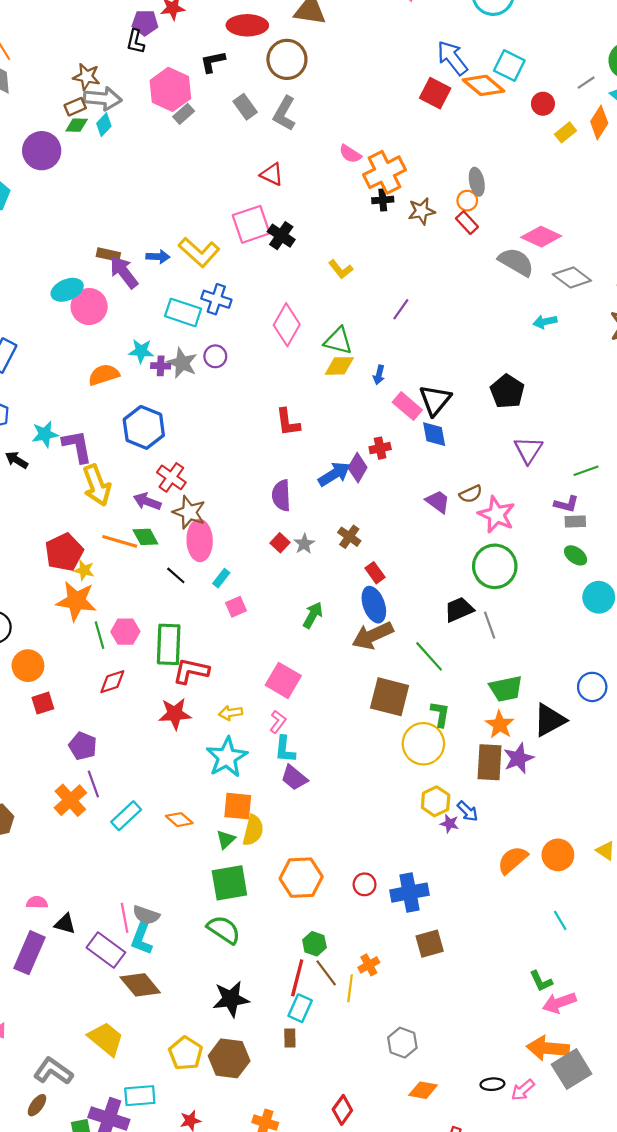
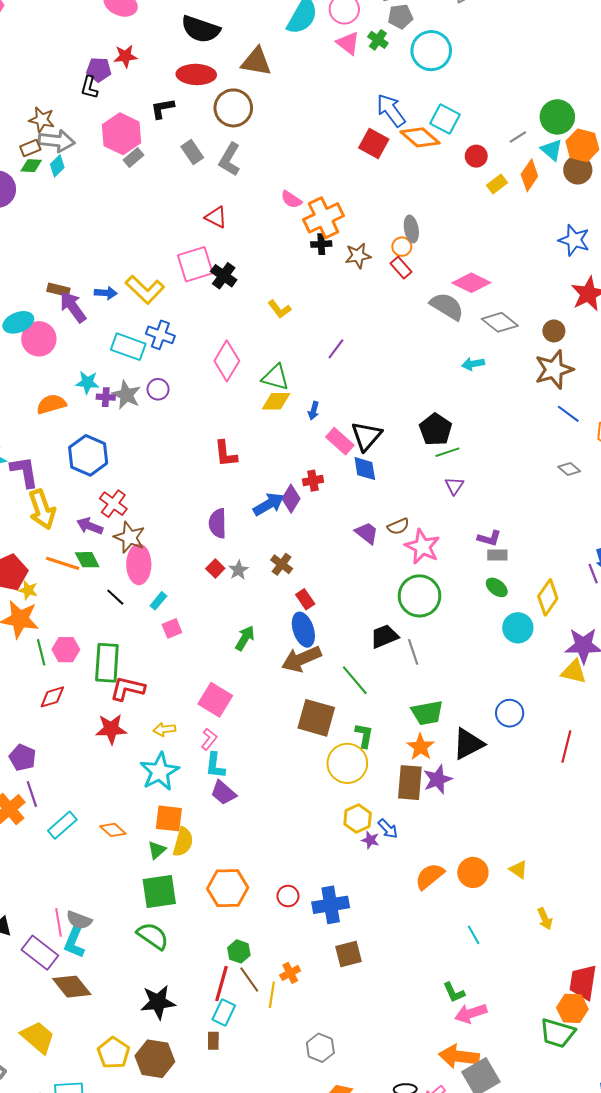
purple triangle: (528, 450) -> (454, 486), size x0.7
green line: (586, 471) -> (447, 452), moved

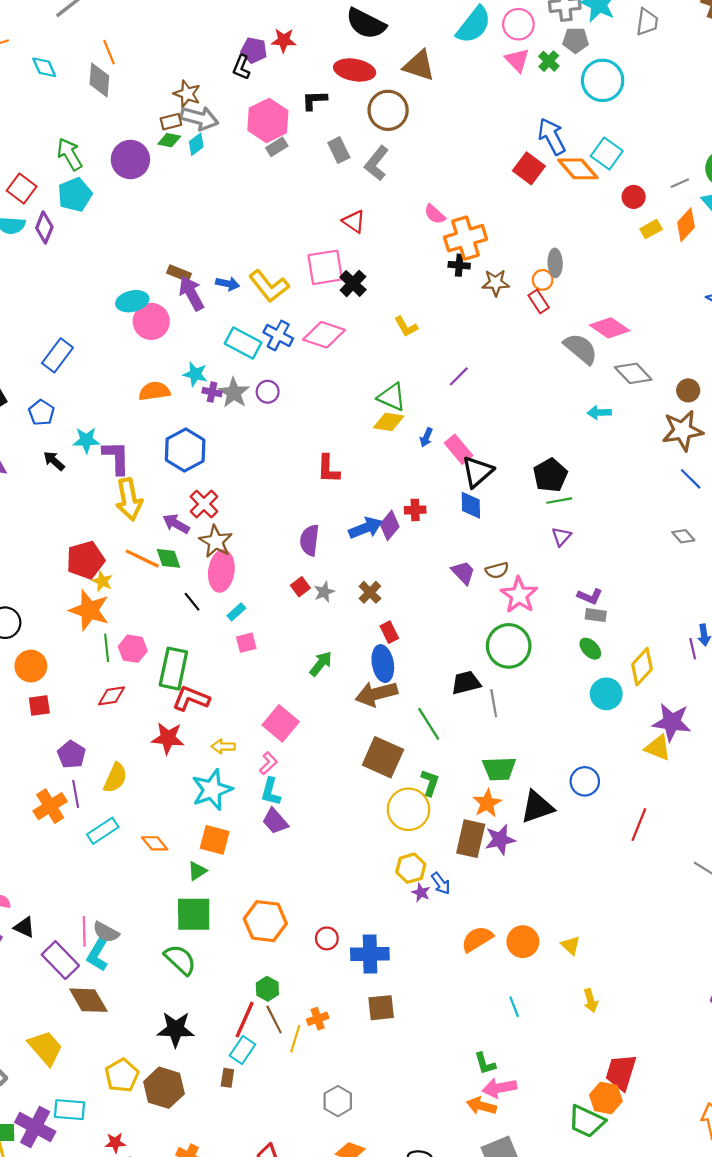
pink diamond: (227, 361) -> (324, 335), moved, turned 69
pink rectangle: (340, 441) -> (459, 449), moved
yellow semicircle: (183, 842) -> (115, 778), moved
orange arrow: (459, 1056) -> (481, 1106), moved, size x0.7

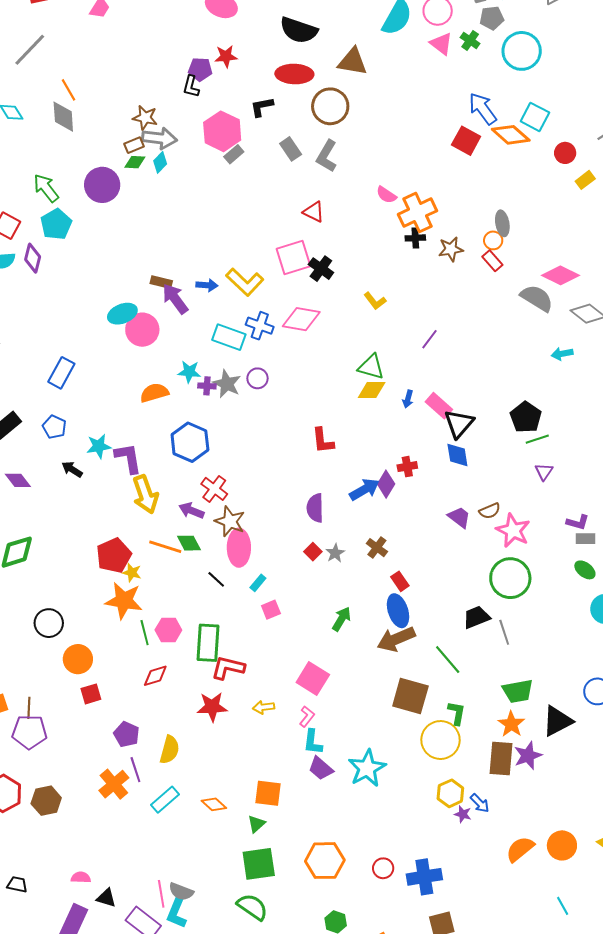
cyan star: (212, 790) -> (367, 768), moved

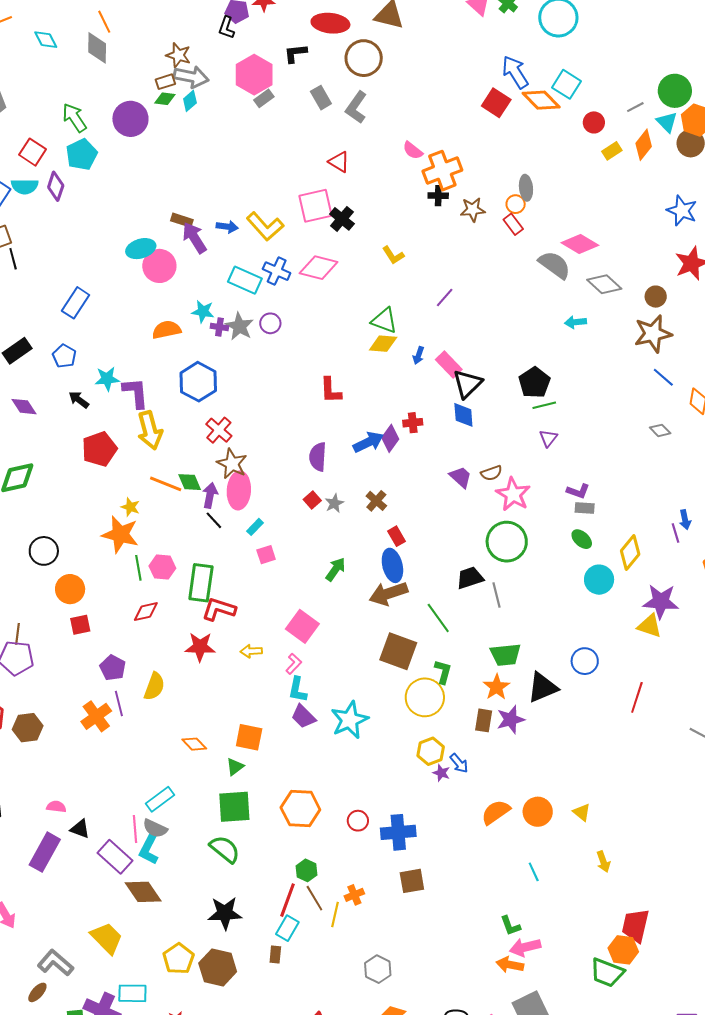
purple arrow: (191, 511) -> (210, 495), moved, turned 75
red pentagon: (114, 555) -> (99, 449), moved
brown rectangle: (501, 759) -> (484, 720), size x0.7
cyan rectangle: (165, 800) -> (160, 799), moved

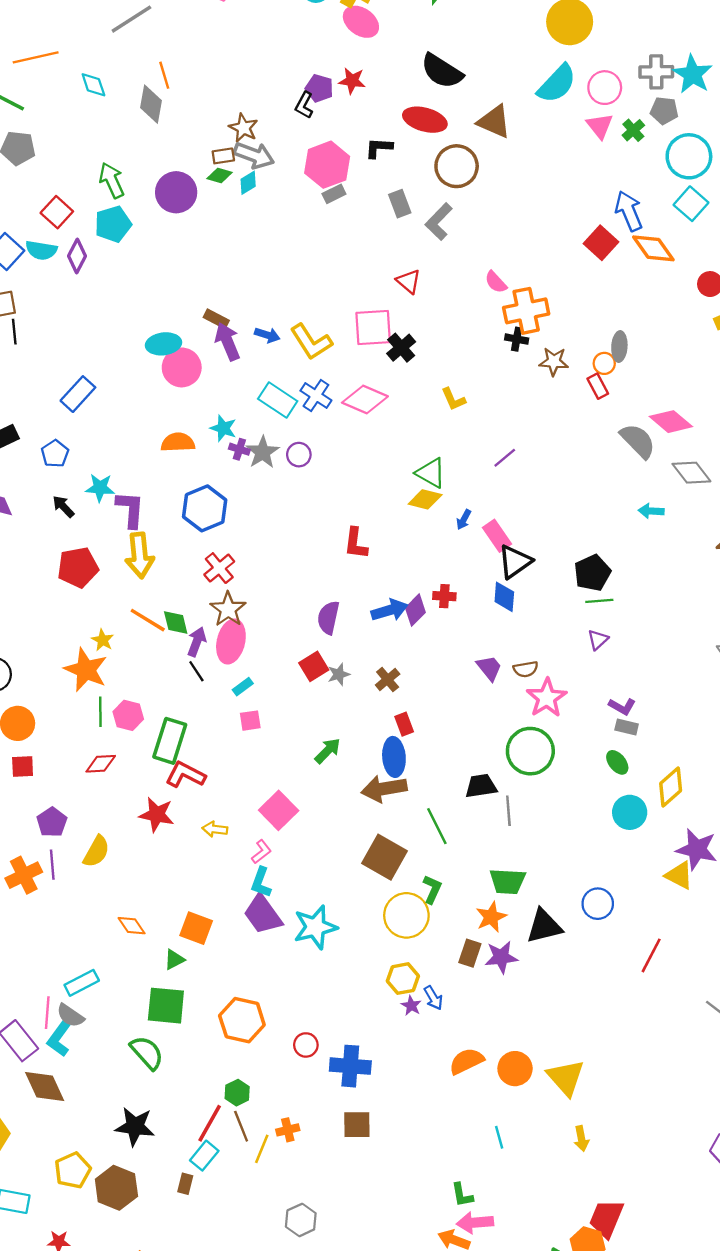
cyan square: (567, 84) -> (691, 204), moved
red square: (312, 500) -> (314, 666), size x1.4
purple trapezoid: (303, 716) -> (263, 914), size x1.4
yellow triangle: (582, 812) -> (566, 1078), size x1.8

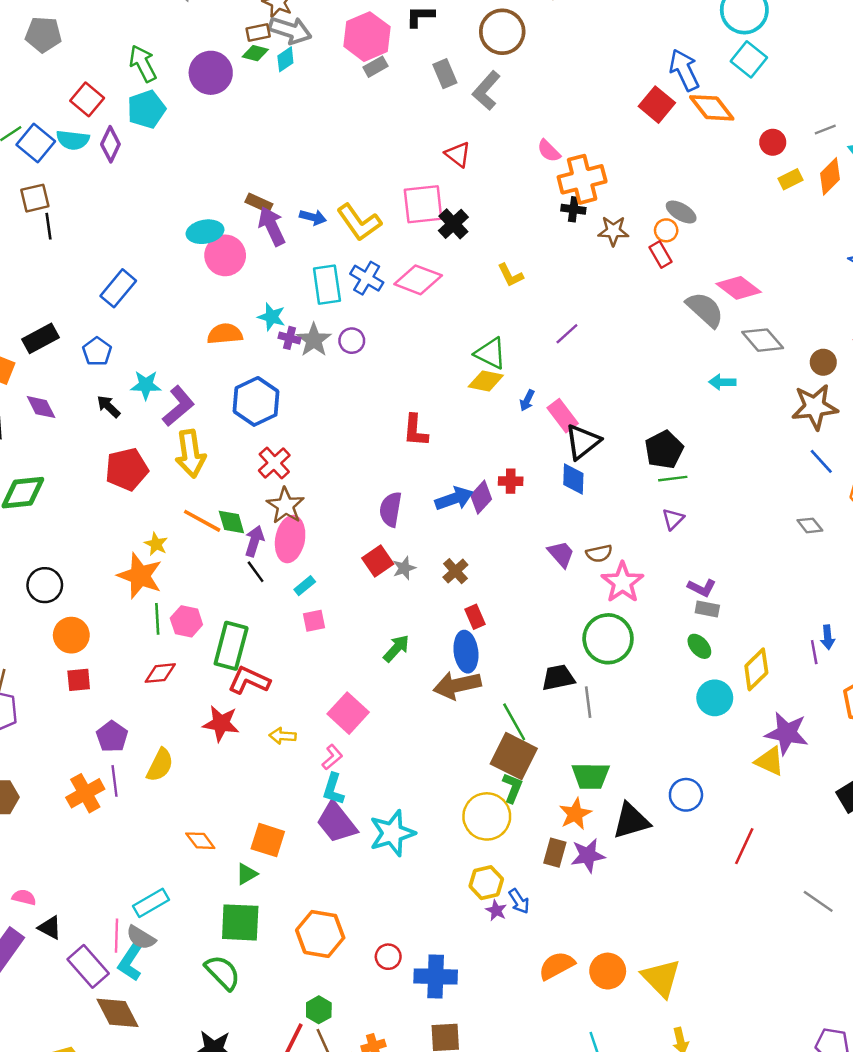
gray ellipse: (619, 347) -> (681, 212), turned -60
cyan rectangle: (278, 400) -> (327, 285), turned 51
purple L-shape: (130, 509) -> (178, 406), turned 48
brown square: (385, 857) -> (514, 756), moved

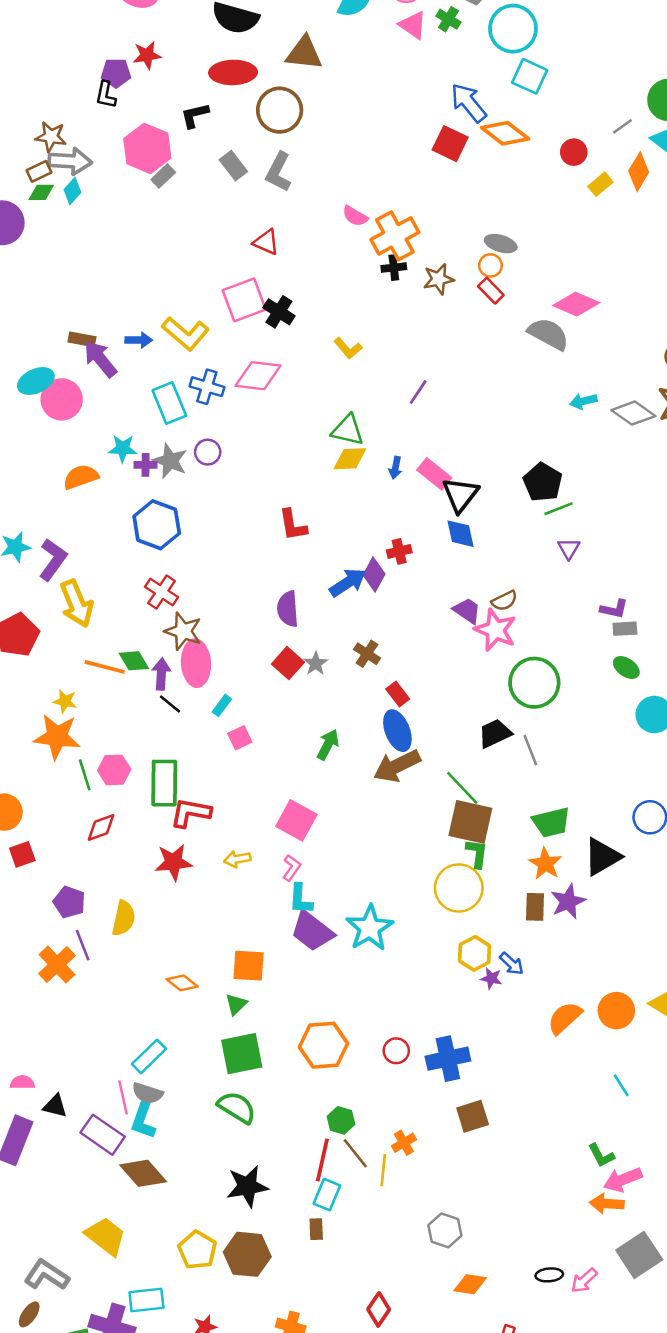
gray diamond: (763, 340) -> (633, 413), moved
blue hexagon: (256, 401) -> (157, 525), moved
pink star: (622, 582) -> (495, 630), moved

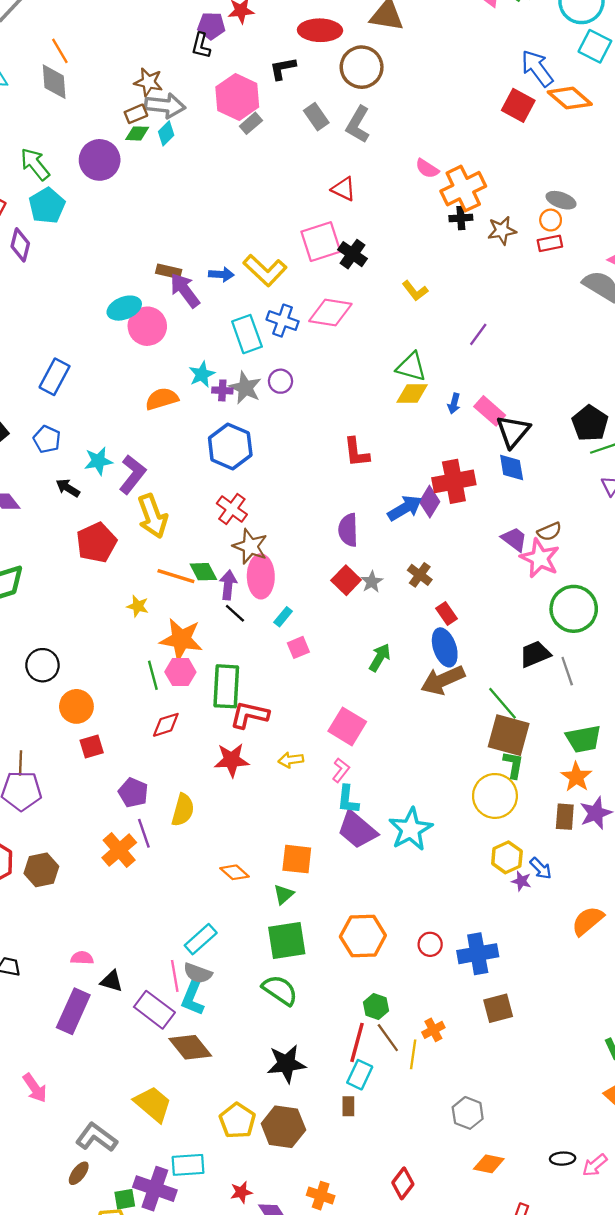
red rectangle: (491, 291) -> (550, 243), turned -60
cyan star: (123, 449) -> (202, 374), turned -30
red cross: (399, 551) -> (454, 481), size x1.8
orange star: (57, 737) -> (181, 639), moved

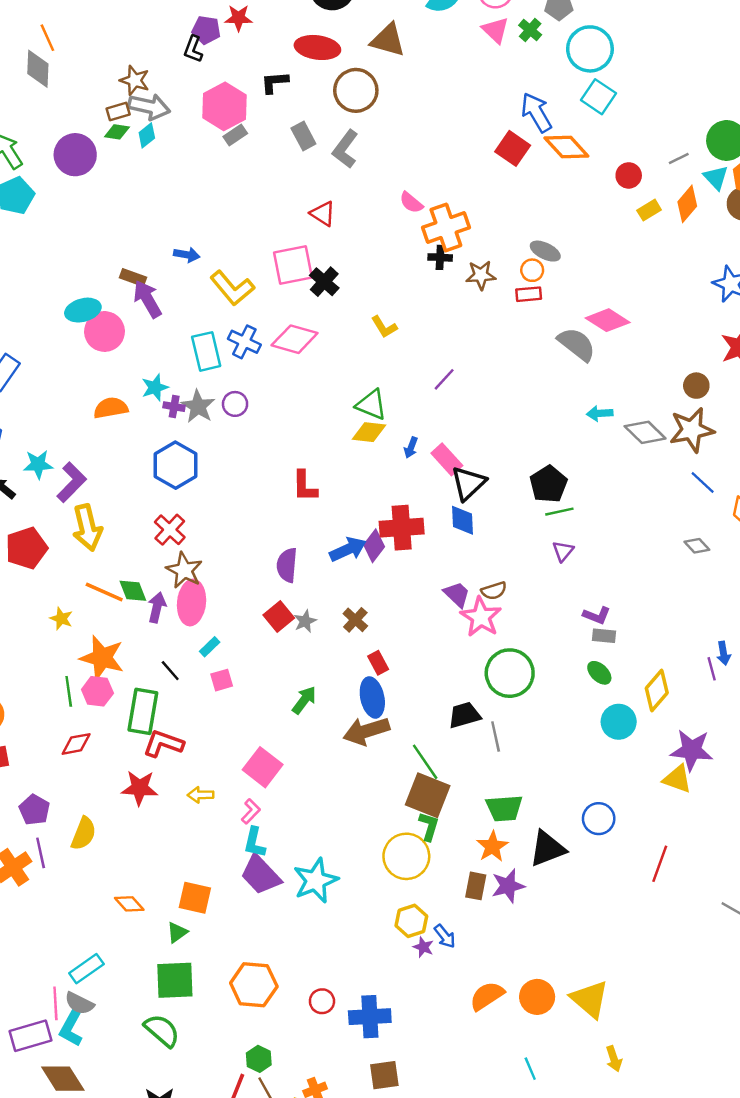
blue arrow: (221, 274) -> (187, 255), moved
black line: (235, 613) -> (170, 671), moved
purple rectangle: (154, 1010) -> (30, 1036), turned -60

